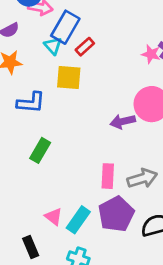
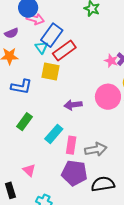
red rectangle: (85, 47) -> (64, 50), size x1.6
purple arrow: (123, 122) -> (73, 105), moved
purple pentagon: (116, 214) -> (74, 173), turned 30
cyan rectangle: (78, 220) -> (54, 134), moved

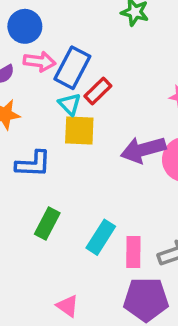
pink arrow: (35, 19) -> (40, 62), moved
cyan triangle: (41, 48) -> (70, 104), moved
red rectangle: (64, 50) -> (98, 91), size x0.7
purple arrow: (73, 105) -> (143, 150), moved, size x1.4

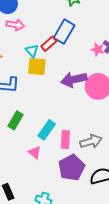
blue rectangle: (72, 68) -> (64, 32), moved
purple pentagon: (146, 299) -> (72, 168), turned -30
pink triangle: (68, 306) -> (35, 153), moved

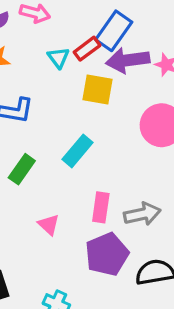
yellow square: (37, 67) -> (98, 89), moved
purple arrow: (74, 80) -> (128, 60), moved
cyan rectangle: (47, 130) -> (77, 151), moved

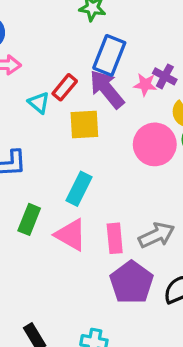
blue rectangle: (114, 31) -> (109, 55), moved
purple arrow: (128, 60) -> (107, 89), turned 72
pink triangle: (49, 225) -> (71, 235), moved, size x1.5

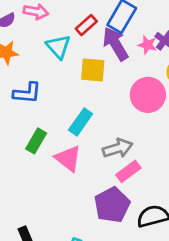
red rectangle: (65, 87) -> (86, 25), moved
cyan triangle: (39, 103) -> (58, 47), size x1.4
gray arrow: (157, 235) -> (118, 148), moved
pink rectangle: (115, 238) -> (128, 171), moved, turned 50

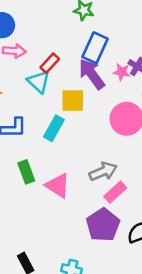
red rectangle: (86, 25) -> (50, 63), moved
cyan rectangle: (81, 122) -> (54, 128), moved
green rectangle: (36, 141) -> (26, 172), turned -45

